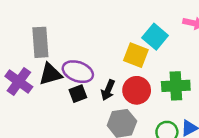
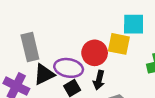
cyan square: (155, 37) -> (134, 24), turned -30
red circle: (137, 90) -> (95, 53), moved

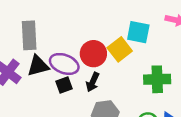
yellow square: (119, 44) -> (120, 49), turned 30

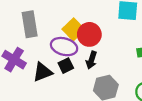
yellow square: (120, 49) -> (73, 29), moved
black triangle: (38, 66) -> (43, 72), moved

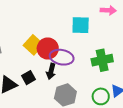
purple ellipse: (64, 47) -> (62, 57), moved

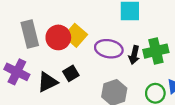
red circle: (48, 49) -> (58, 37), moved
black arrow: (51, 71) -> (134, 55), moved

